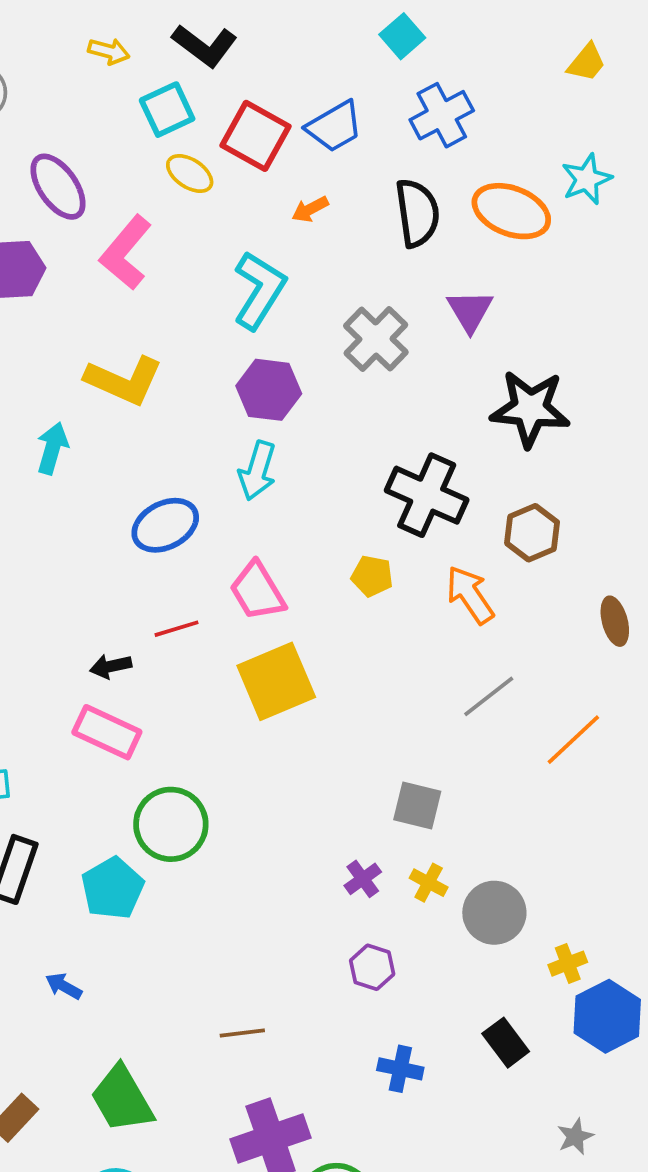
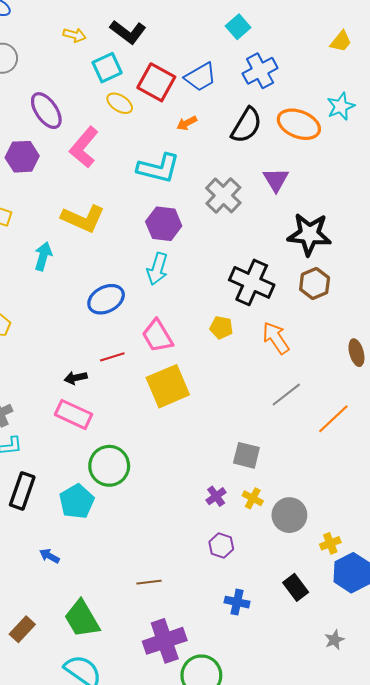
black semicircle: (417, 213) -> (246, 125), turned 39
cyan L-shape: (259, 290) -> (158, 168), turned 72
brown hexagon: (532, 533) -> (315, 283), moved

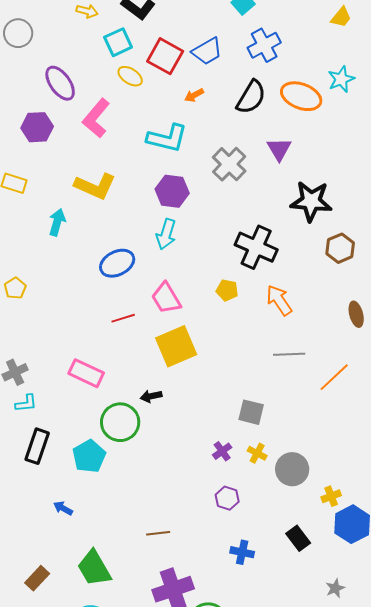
brown hexagon: (315, 283) -> (340, 248), moved
black arrow: (76, 378) -> (151, 396), moved
gray line: (286, 395) -> (289, 354), turned 36

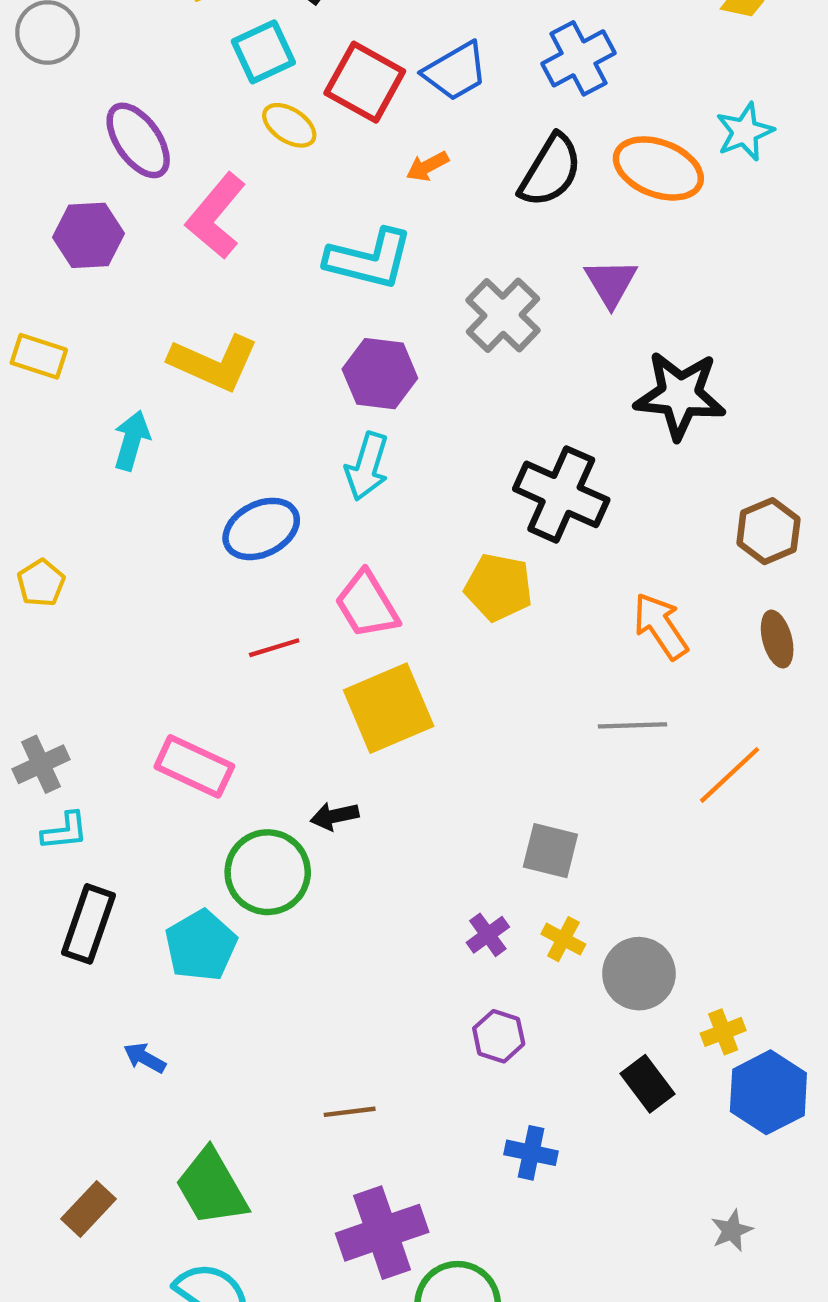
brown hexagon: (340, 248) -> (768, 531), moved
yellow pentagon: (227, 290) -> (499, 587), size x1.4
orange arrow: (279, 300) -> (661, 626), moved
black rectangle: (298, 538) -> (648, 1084), moved

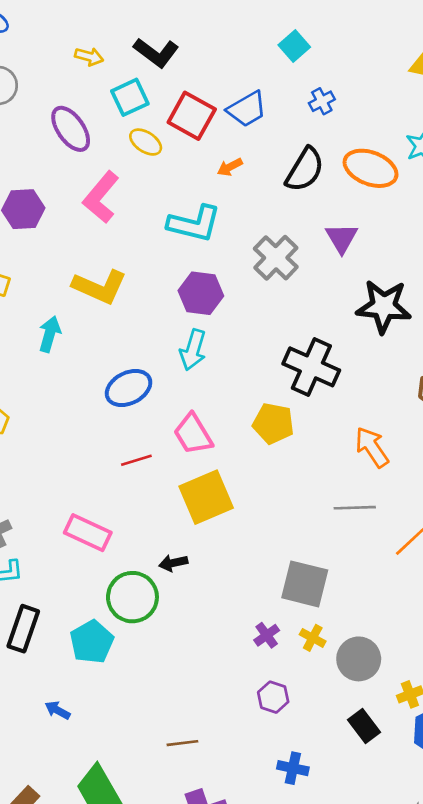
blue cross: (579, 58) -> (322, 101), size x0.6
purple ellipse: (138, 140) -> (71, 129), moved
gray square: (550, 851) -> (305, 584), size x1.4

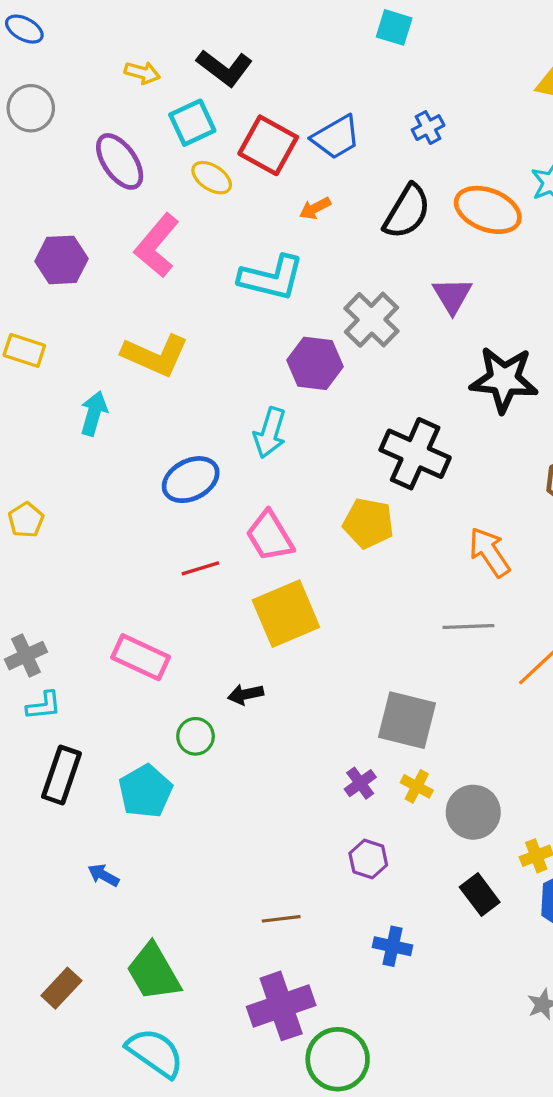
cyan square: (294, 46) -> (394, 27), moved, turned -32
purple hexagon: (201, 293) -> (315, 363), moved
green circle: (132, 597) -> (196, 736), size x0.6
brown line: (182, 743) -> (281, 919), moved

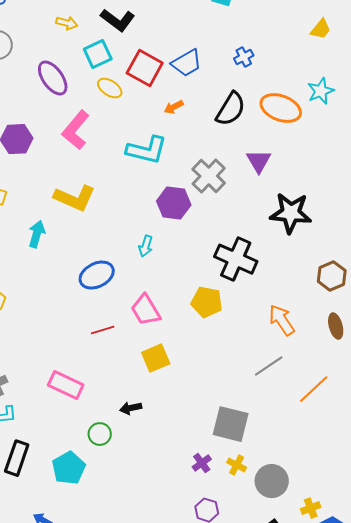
cyan arrow: (270, 433) -> (146, 246), size x0.7
yellow square: (286, 614) -> (156, 358), size x0.7
gray line: (468, 627) -> (269, 366), turned -32

